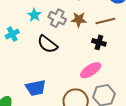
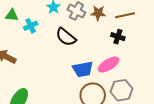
blue trapezoid: (36, 88) -> (83, 69), moved

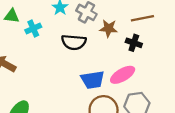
brown star: (98, 13) -> (108, 28), moved
black semicircle: (66, 37) -> (74, 42), turned -35

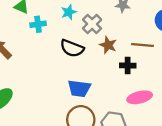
black cross: (134, 43) -> (128, 65), turned -35
pink ellipse: (123, 75) -> (140, 97), moved

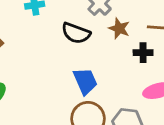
blue trapezoid: (79, 88) -> (85, 81), turned -120

